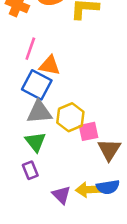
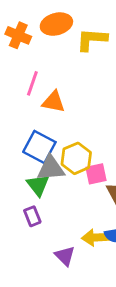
blue square: (37, 85) -> (39, 147), moved
gray triangle: (39, 112) -> (51, 168), moved
purple triangle: (61, 195) -> (65, 256), moved

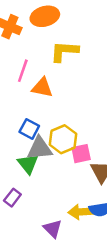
yellow L-shape: (92, 40) -> (64, 51), moved
blue square: (39, 147) -> (29, 129), size x0.7
purple rectangle: (32, 216) -> (12, 198), moved, turned 60

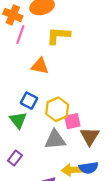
pink line: (23, 71) -> (20, 34), moved
gray triangle: (40, 148) -> (55, 140), moved
green triangle: (28, 164) -> (18, 120), moved

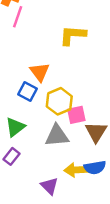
yellow L-shape: (58, 36) -> (73, 35), moved
orange triangle: (40, 66) -> (40, 72), moved, turned 42
green triangle: (18, 120) -> (15, 127), moved, turned 30

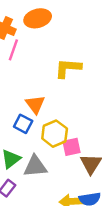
gray triangle: (57, 136) -> (35, 166), moved

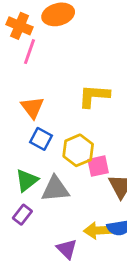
yellow L-shape: (68, 68) -> (94, 96), moved
orange triangle: (35, 104) -> (32, 107), moved

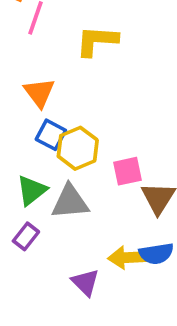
yellow L-shape: (94, 96) -> (97, 41), moved
yellow hexagon: (78, 150) -> (78, 148), moved

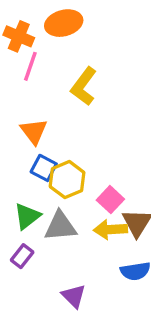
yellow L-shape: (97, 41) -> (84, 86), turned -57
pink square: (128, 171) -> (110, 200), turned -35
yellow arrow: (128, 257) -> (110, 229), moved

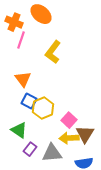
orange ellipse: (64, 23) -> (41, 14), turned 55
green triangle: (27, 216) -> (19, 130), turned -48
gray triangle: (60, 226) -> (52, 153), moved
purple rectangle: (22, 256) -> (30, 149), moved

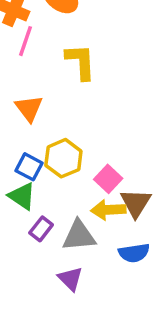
yellow L-shape: (53, 52) -> (81, 62), turned 140
blue square: (29, 101) -> (29, 167), moved

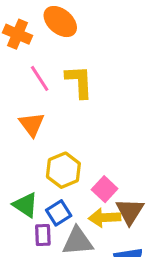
pink line: (26, 41) -> (40, 78), moved, turned -52
blue square: (29, 167) -> (59, 213), moved, turned 30
purple rectangle: (41, 229) -> (43, 235), turned -40

